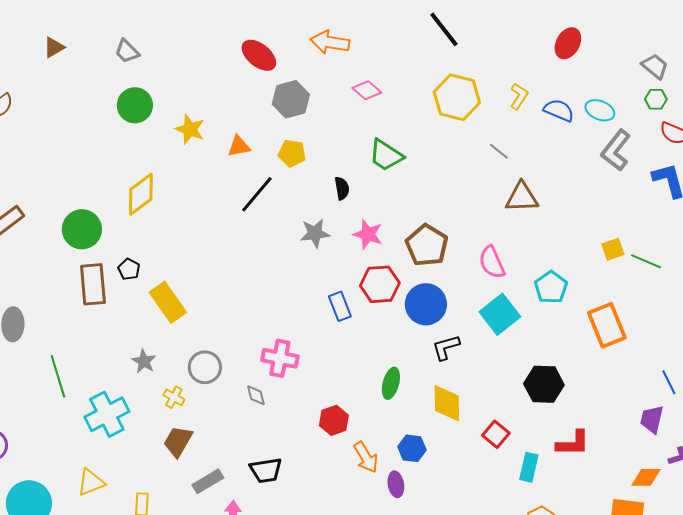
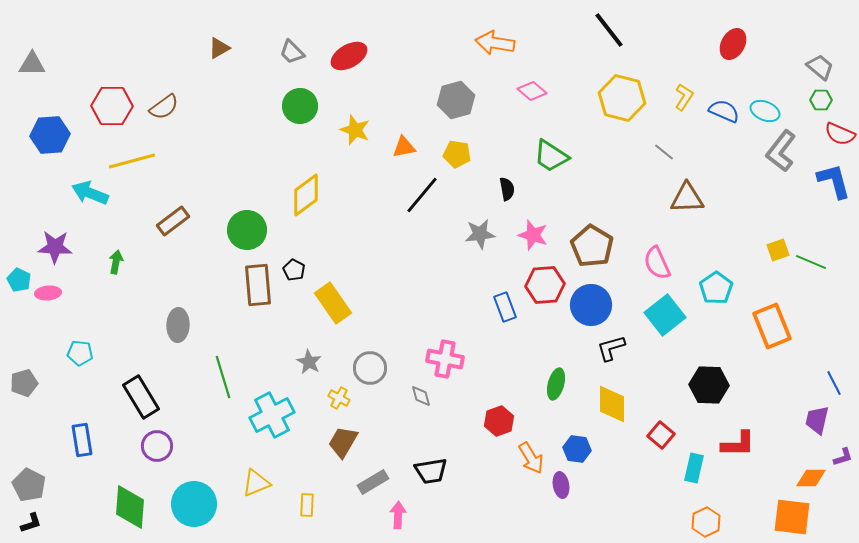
red ellipse: (259, 55) -> (349, 56), moved, turned -69

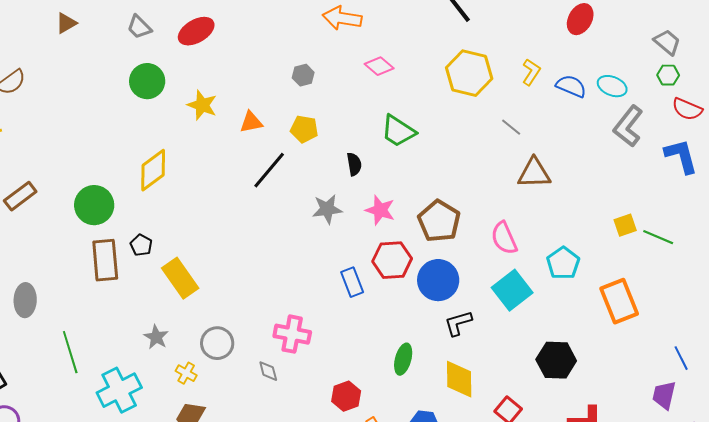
gray hexagon: (456, 100) -> (303, 75), size x0.6

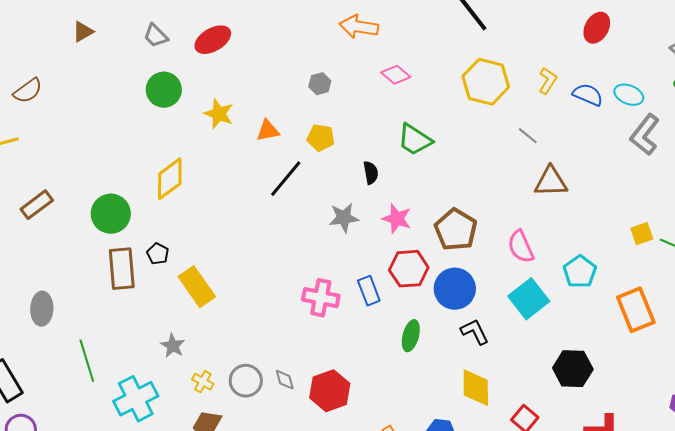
black L-shape: (458, 323) -> (475, 332), turned 80
pink cross: (292, 334) -> (321, 298), moved
gray circle: (217, 343) -> (246, 381), moved
green ellipse: (403, 359) -> (411, 336), moved
red hexagon: (346, 396) -> (330, 391), moved, size x1.4

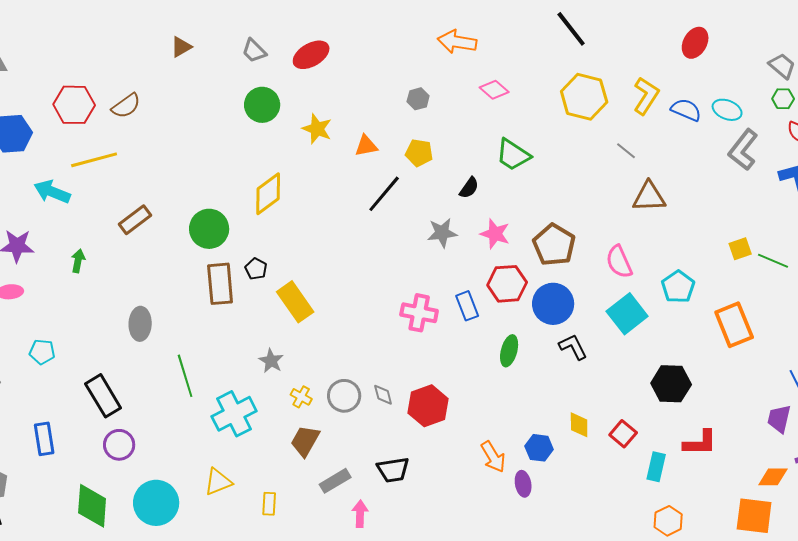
yellow L-shape: (548, 81) -> (646, 96), size x1.4
black semicircle: (371, 173) -> (469, 188), turned 45
yellow diamond: (476, 388) -> (579, 425), moved, size x0.7

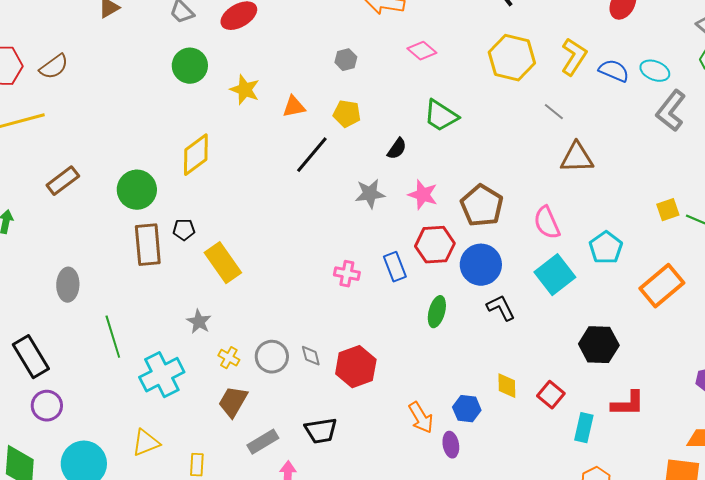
black pentagon: (256, 269) -> (184, 230), turned -30
pink cross: (419, 313) -> (347, 274), size x0.7
orange rectangle: (734, 325) -> (662, 286), turned 72

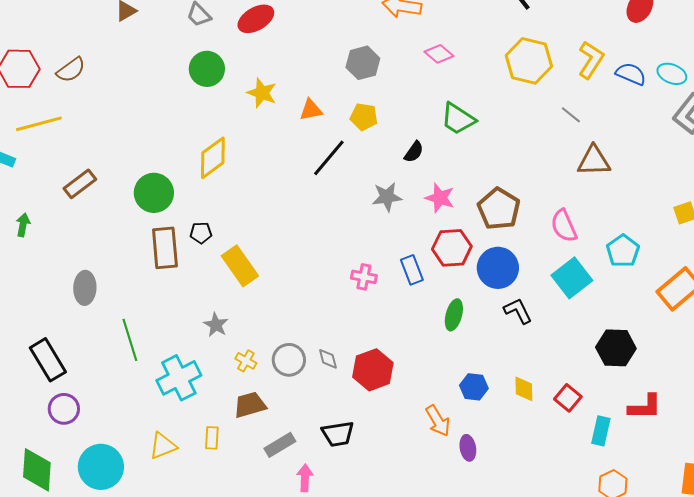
gray hexagon: (346, 60) -> (363, 63), size x1.5
brown trapezoid: (233, 402) -> (250, 405), turned 44
blue hexagon: (467, 409) -> (474, 387), moved
yellow rectangle: (197, 465) -> (212, 438), moved

